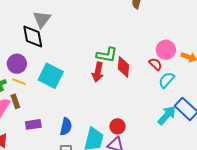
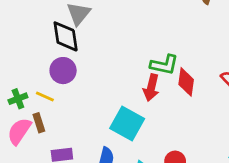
purple circle: (17, 64) -> (63, 71), moved
cyan square: (51, 76) -> (127, 123), moved

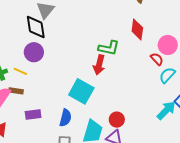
red diamond: (186, 82) -> (137, 29), moved
brown rectangle: (39, 123) -> (16, 91), turned -64

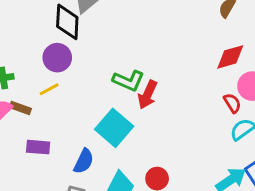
red diamond: (137, 29) -> (230, 57), moved, turned 55
green L-shape: (109, 48) -> (128, 81), moved
yellow line: (20, 71) -> (49, 89), moved, turned -64

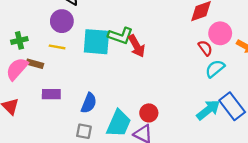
yellow line: (49, 89) -> (57, 47), turned 42
red arrow: (148, 95) -> (137, 46), turned -50
cyan square: (114, 128) -> (96, 42), moved, turned -32

